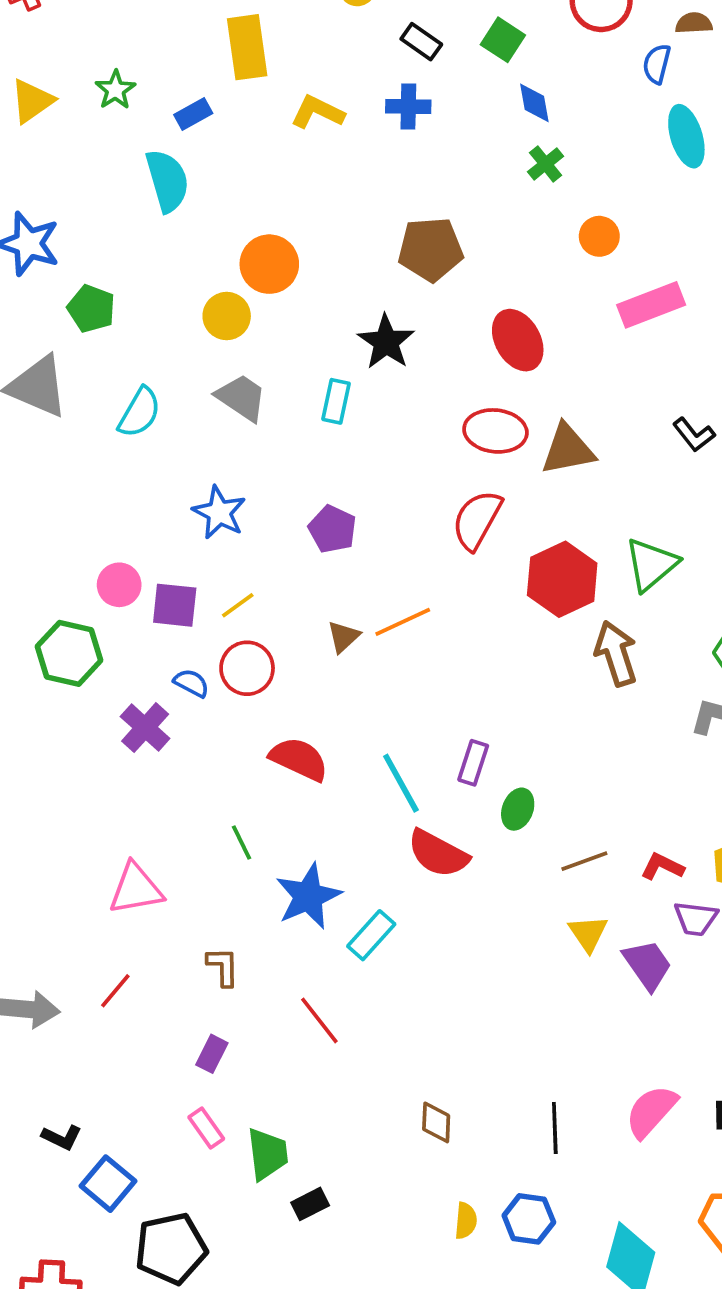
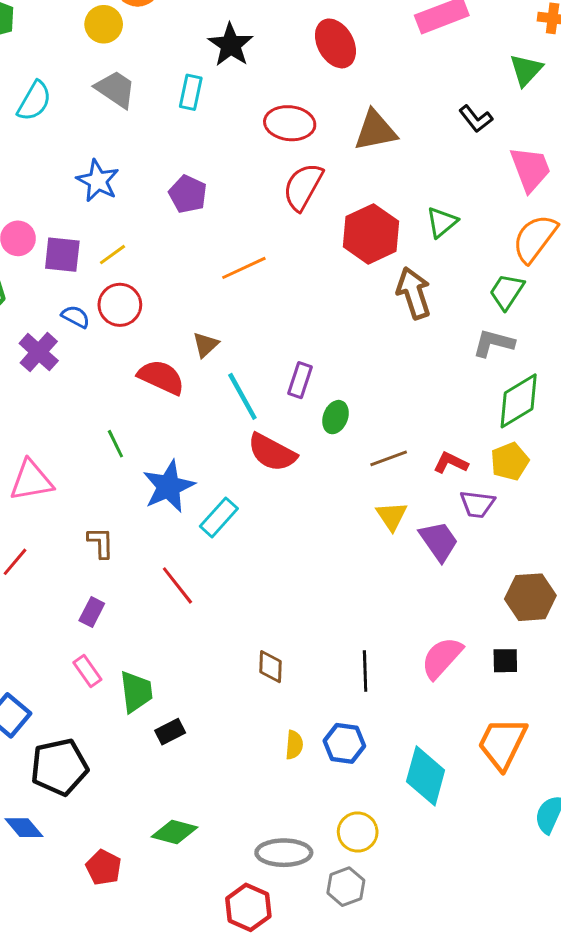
red ellipse: (495, 431) -> (290, 123), moved
green triangle: (651, 564) -> (442, 222), size x0.7
brown triangle: (343, 637) -> (206, 345), moved

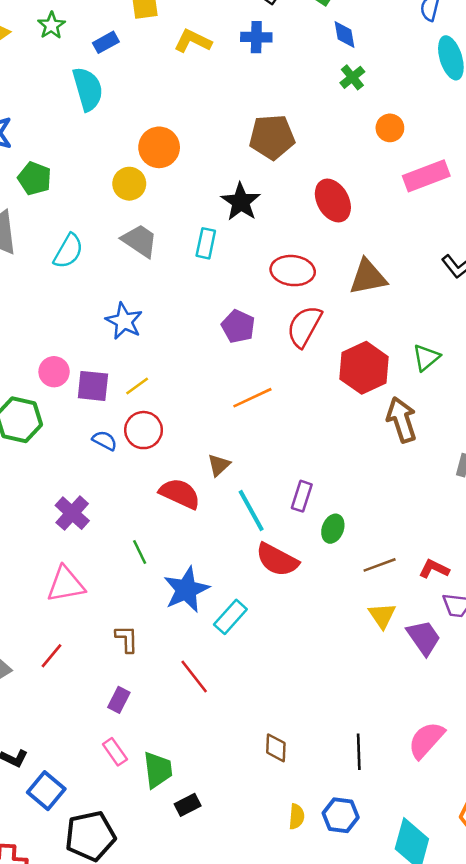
purple pentagon: (188, 194) -> (238, 326), moved
purple cross: (39, 352) -> (72, 513), moved

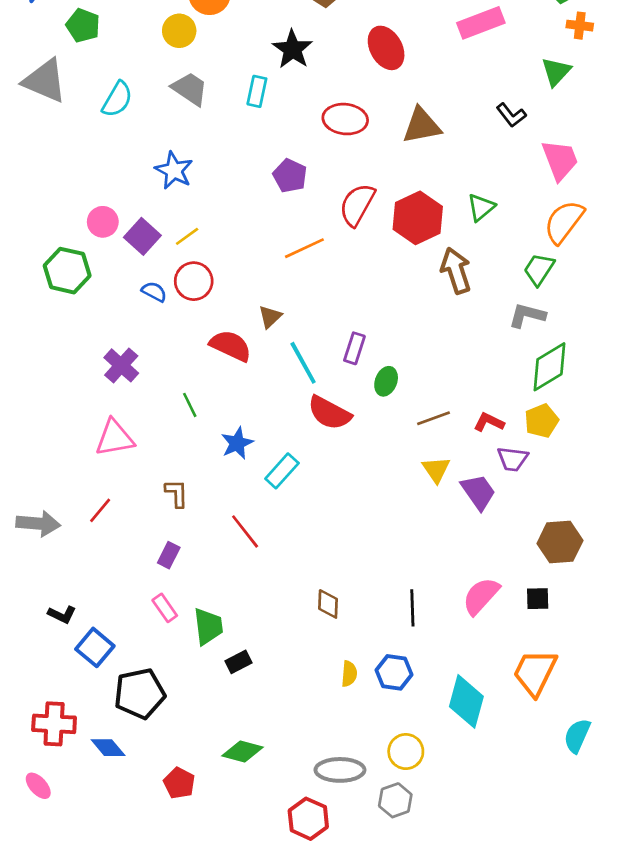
red semicircle: (304, 326) -> (357, 205), moved
purple square: (93, 386) -> (142, 236), turned 36
blue star: (186, 590) -> (237, 443), size x0.7

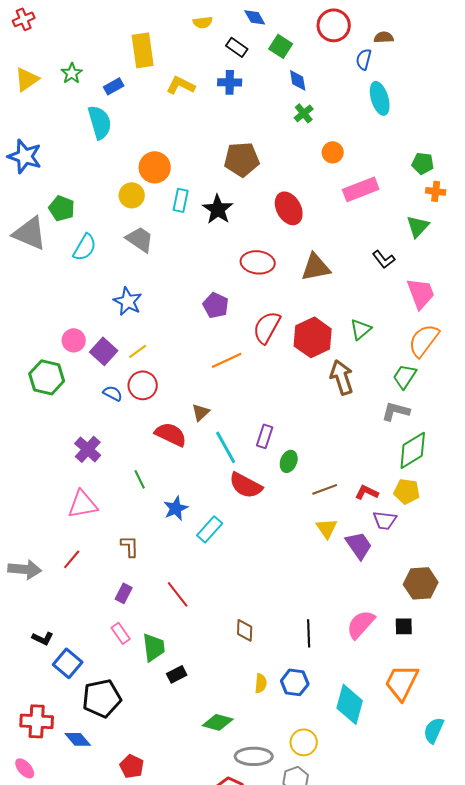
green pentagon: (83, 26) -> (62, 208), moved
cyan rectangle: (257, 91) -> (181, 200), moved
yellow pentagon: (542, 421) -> (407, 491), turned 30
red line: (245, 531) -> (178, 594), moved
green diamond: (242, 752) -> (218, 722), moved

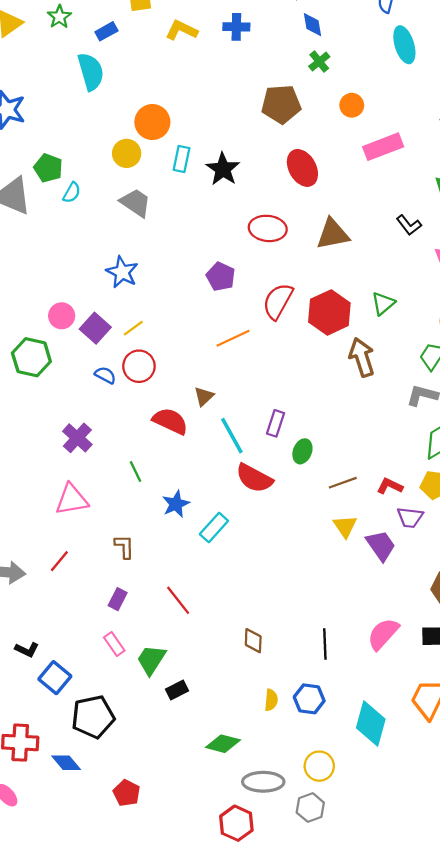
brown pentagon: (242, 159) -> (281, 104), moved
cyan semicircle: (85, 247) -> (72, 193), moved, size x0.7
green trapezoid: (154, 647) -> (151, 660), turned -140

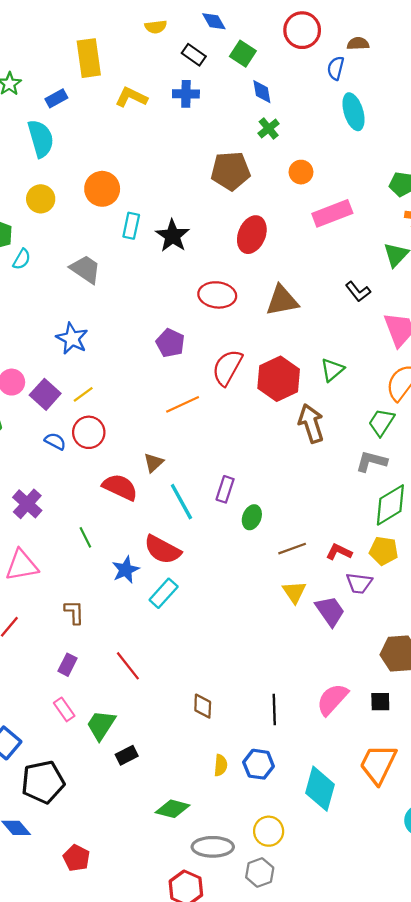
yellow circle: (127, 153) -> (41, 199), moved
red ellipse: (302, 168) -> (252, 235), turned 51
red semicircle: (254, 478) -> (162, 550), moved

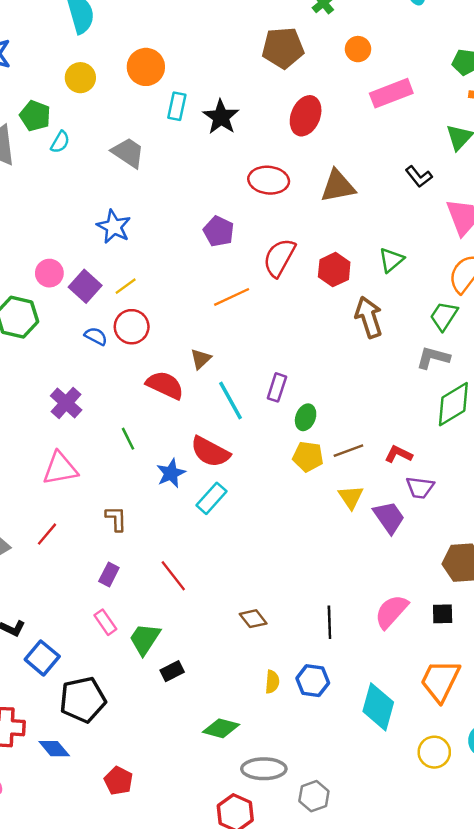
red hexagon: (279, 379) -> (334, 270), size x0.7
yellow pentagon: (384, 551) -> (308, 457), moved
brown diamond: (203, 706) -> (253, 619), turned -40
yellow circle: (269, 831) -> (434, 752), moved

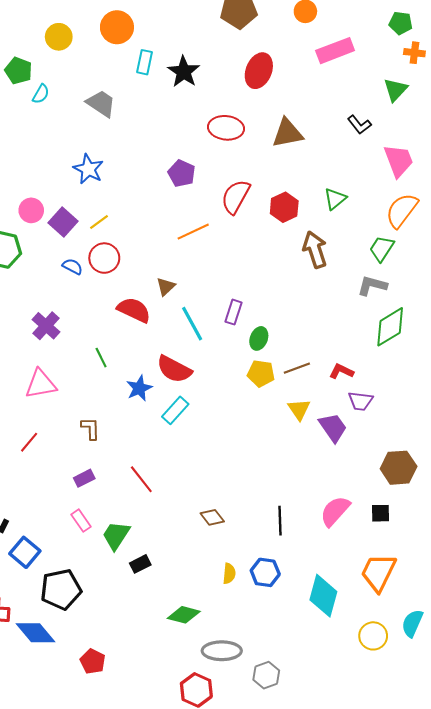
purple rectangle: (109, 575) -> (84, 478), turned 36
blue diamond: (54, 749) -> (35, 633), size x1.4

